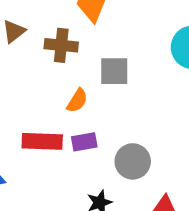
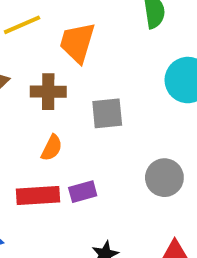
orange semicircle: (77, 101) -> (52, 148), moved
gray circle: (133, 161) -> (164, 178), moved

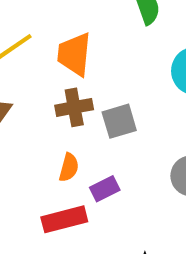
brown cross: (48, 92) -> (74, 107), moved
purple rectangle: (83, 192) -> (105, 189), moved

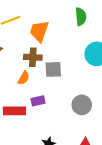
orange semicircle: (69, 168) -> (24, 78), moved

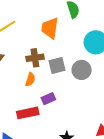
orange trapezoid: (39, 31) -> (50, 28), moved
gray circle: (82, 105) -> (82, 70), moved

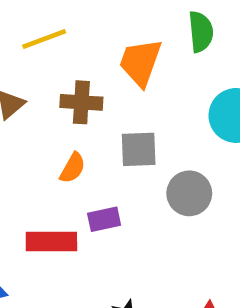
brown cross: (35, 58) -> (81, 102), moved
gray circle: (82, 70) -> (189, 193), moved

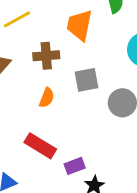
purple rectangle: (104, 219) -> (75, 166), moved
red rectangle: (51, 242) -> (40, 146), turned 40

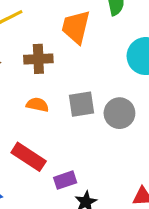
gray square: (86, 80) -> (82, 104), moved
orange semicircle: (47, 98) -> (37, 105), turned -102

